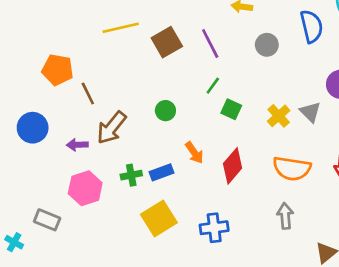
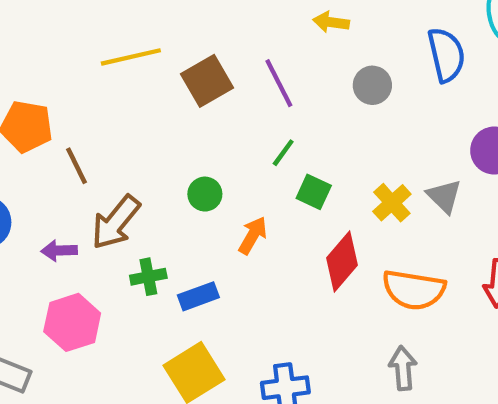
orange arrow: (194, 153) -> (253, 235), moved, turned -115
red diamond: (233, 166) -> (342, 261), moved
green cross: (131, 175) -> (148, 277), moved

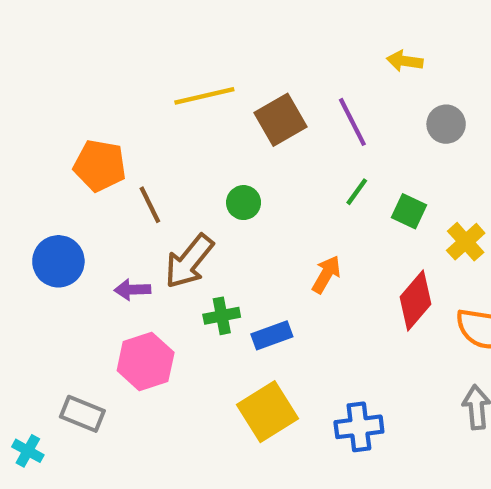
green square: (314, 192) -> (409, 211), moved
green circle: (205, 194) -> (244, 203), moved

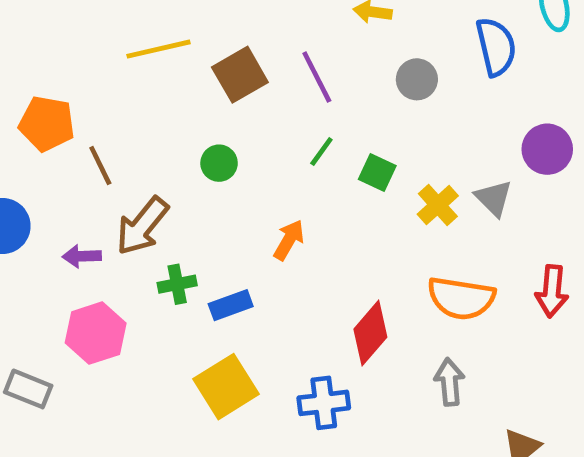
green circle: (244, 203) -> (219, 163), moved
red diamond: (416, 301) -> (370, 333), moved

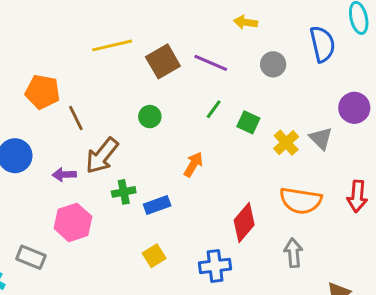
purple line: (317, 77) -> (211, 63), turned -40
yellow square: (226, 387) -> (154, 256), size x0.6

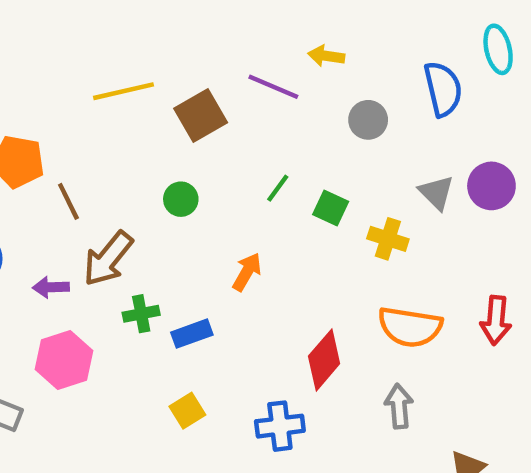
purple line: (211, 63) -> (273, 87), moved
gray triangle: (321, 138) -> (436, 193), moved
yellow cross: (286, 143) -> (388, 239), turned -30

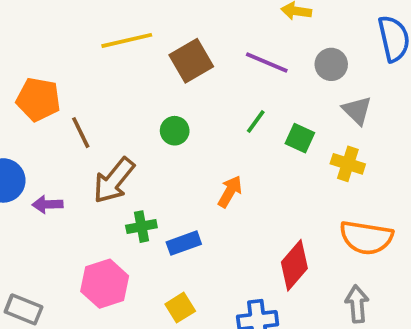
purple line: (273, 87) -> (267, 63), moved
gray triangle: (436, 193) -> (357, 110), moved
purple arrow: (51, 287) -> (48, 204), moved
pink hexagon: (64, 360) -> (105, 284), moved

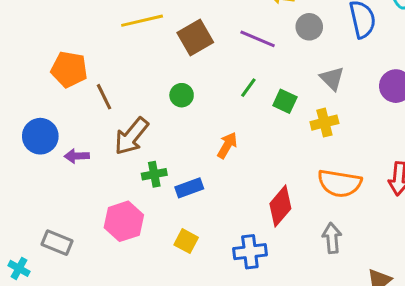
gray circle: (331, 64) -> (309, 27), moved
yellow cross: (348, 164) -> (324, 123), turned -32
yellow square: (180, 308) -> (186, 241), turned -30

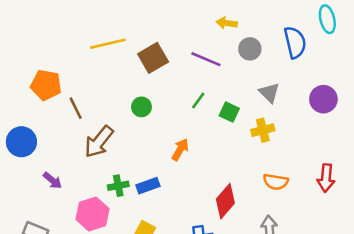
purple arrow: (77, 156) -> (52, 180), moved, turned -138
green cross: (154, 174) -> (118, 186), moved
orange semicircle: (340, 183) -> (276, 182), size x0.7

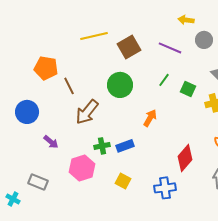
green circle: (141, 107) -> (120, 85), size x1.6

